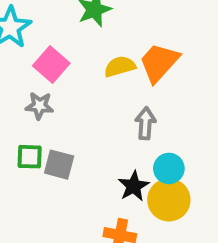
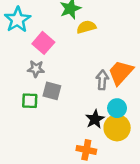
orange trapezoid: (159, 63) -> (121, 72), moved
yellow semicircle: (120, 66) -> (86, 27), moved
gray square: (59, 165) -> (52, 91), moved

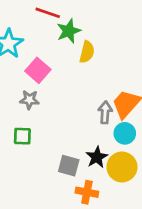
yellow semicircle: (86, 27) -> (87, 52), turned 120
gray square: (52, 91) -> (69, 166), moved
cyan circle: (117, 108) -> (125, 133), moved

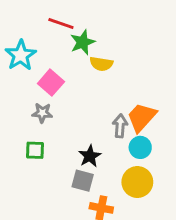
yellow semicircle: (87, 52) -> (101, 64), turned 85
black star: (97, 157) -> (90, 156), moved

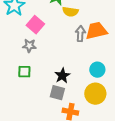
orange trapezoid: (142, 117) -> (96, 31), moved, turned 35
gray arrow: (120, 126) -> (80, 34), moved

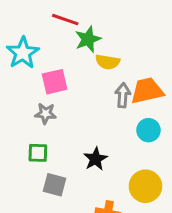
pink square: (35, 25) -> (55, 82), turned 36
cyan circle: (97, 70) -> (148, 130), moved
gray square: (57, 93) -> (55, 185), moved

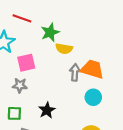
red line: (65, 20) -> (22, 18), moved
orange trapezoid: (147, 91) -> (92, 69), turned 30
black star: (95, 159) -> (47, 110), moved

